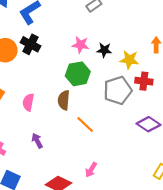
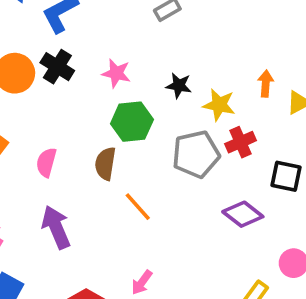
pink star: (81, 45) -> (116, 73), moved
red cross: (144, 81) -> (241, 142), turned -35
purple arrow: (37, 141) -> (56, 227), size x1.6

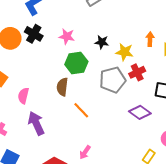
pink semicircle: (46, 162) -> (23, 96), moved

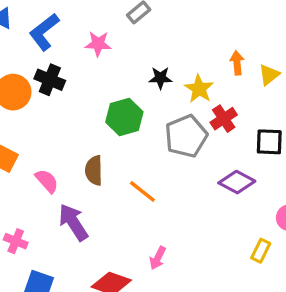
pink star: (67, 36) -> (98, 44), moved
yellow star: (125, 52) -> (199, 89), turned 30
brown semicircle: (62, 87) -> (94, 170), moved
pink semicircle: (23, 96) -> (47, 181), turned 133

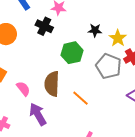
black cross: (50, 80) -> (44, 26), moved
gray pentagon: (186, 136) -> (108, 66), turned -30
brown semicircle: (94, 170) -> (52, 84), size x1.4

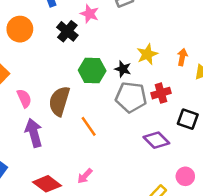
black star: (95, 30) -> (123, 69), moved
yellow star: (118, 38) -> (147, 54), moved
gray pentagon: (108, 66) -> (131, 97), turned -30

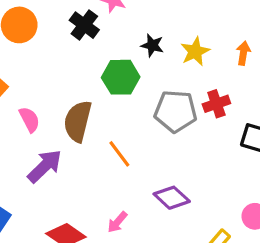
black star: (123, 69) -> (152, 45), moved
purple arrow: (34, 133) -> (45, 166), turned 64
purple diamond: (156, 140) -> (172, 198), moved

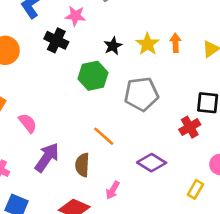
black star: (152, 45) -> (113, 46), turned -30
orange arrow: (243, 53) -> (175, 43), moved
red cross: (216, 104) -> (190, 127), moved
brown semicircle: (78, 121) -> (82, 165), moved, size x0.7

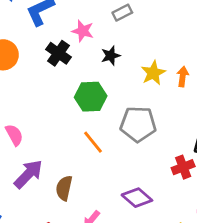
black star: (113, 46) -> (111, 56), moved
orange line: (104, 136) -> (93, 142), moved

